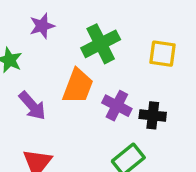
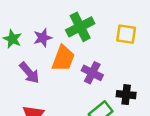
purple star: (42, 26) -> (43, 38), moved
black cross: (153, 115) -> (126, 95), moved

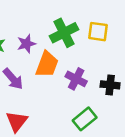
yellow square: (126, 34) -> (98, 32), moved
black cross: (126, 95) -> (110, 85), moved

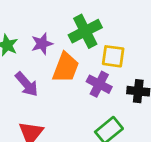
yellow square: (98, 32) -> (113, 56), moved

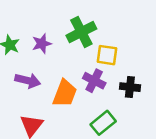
orange trapezoid: (66, 67) -> (65, 93), moved
purple arrow: (27, 84) -> (28, 81), turned -35

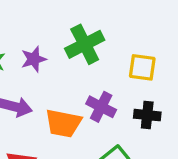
yellow square: (107, 55) -> (142, 67), moved
orange trapezoid: (65, 93) -> (63, 123), turned 80

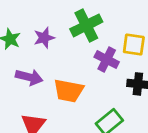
purple cross: (101, 107) -> (107, 59), moved

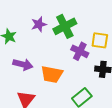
purple star: (44, 38) -> (39, 24), moved

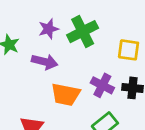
purple cross: (80, 51) -> (102, 85), moved
purple arrow: (23, 64) -> (45, 62), moved

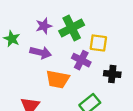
yellow square: (129, 50) -> (98, 43), moved
purple cross: (102, 85) -> (81, 60), moved

